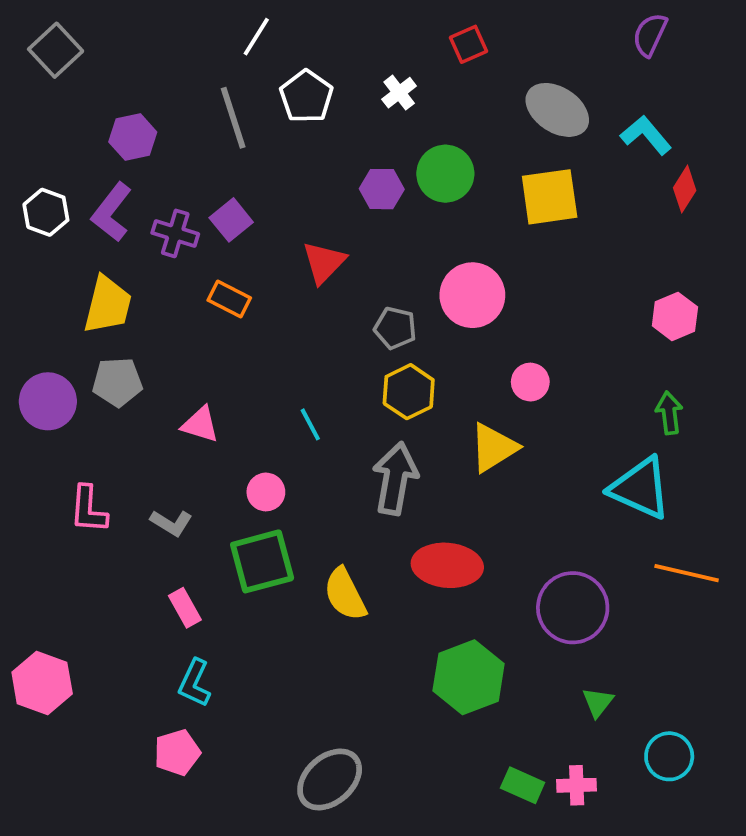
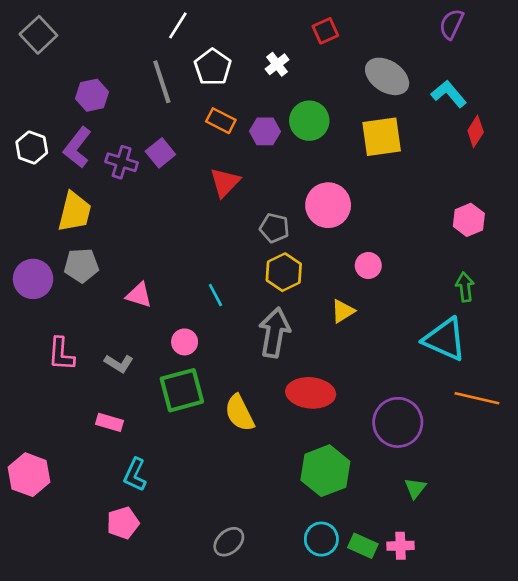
orange rectangle: (229, 299) -> (221, 121), moved
yellow triangle: (494, 448) -> (343, 311), size x0.7
pink rectangle: (185, 608) -> (109, 422), moved, turned -45
cyan circle: (669, 756) -> (321, 539), moved
gray ellipse: (330, 779) -> (229, 542), size x0.7

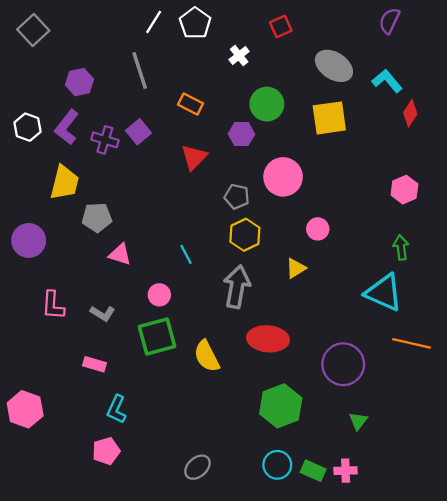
white pentagon: (213, 67) -> (195, 23), moved
purple hexagon: (265, 131) -> (241, 134), moved
gray pentagon: (81, 265) -> (97, 217), moved

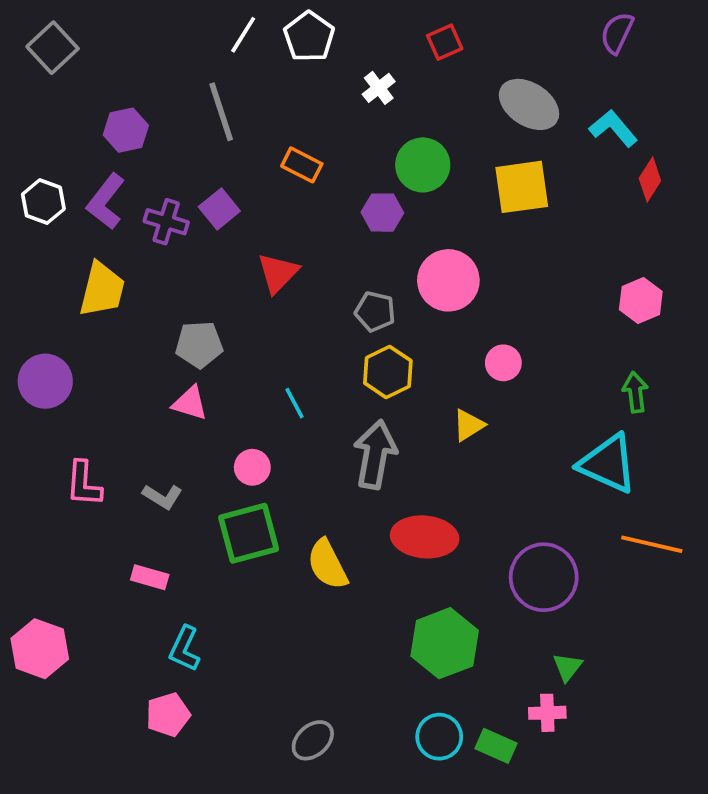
red triangle: (194, 157) -> (278, 273), moved
gray pentagon: (97, 217) -> (199, 344), moved
pink cross: (346, 471) -> (547, 713), moved

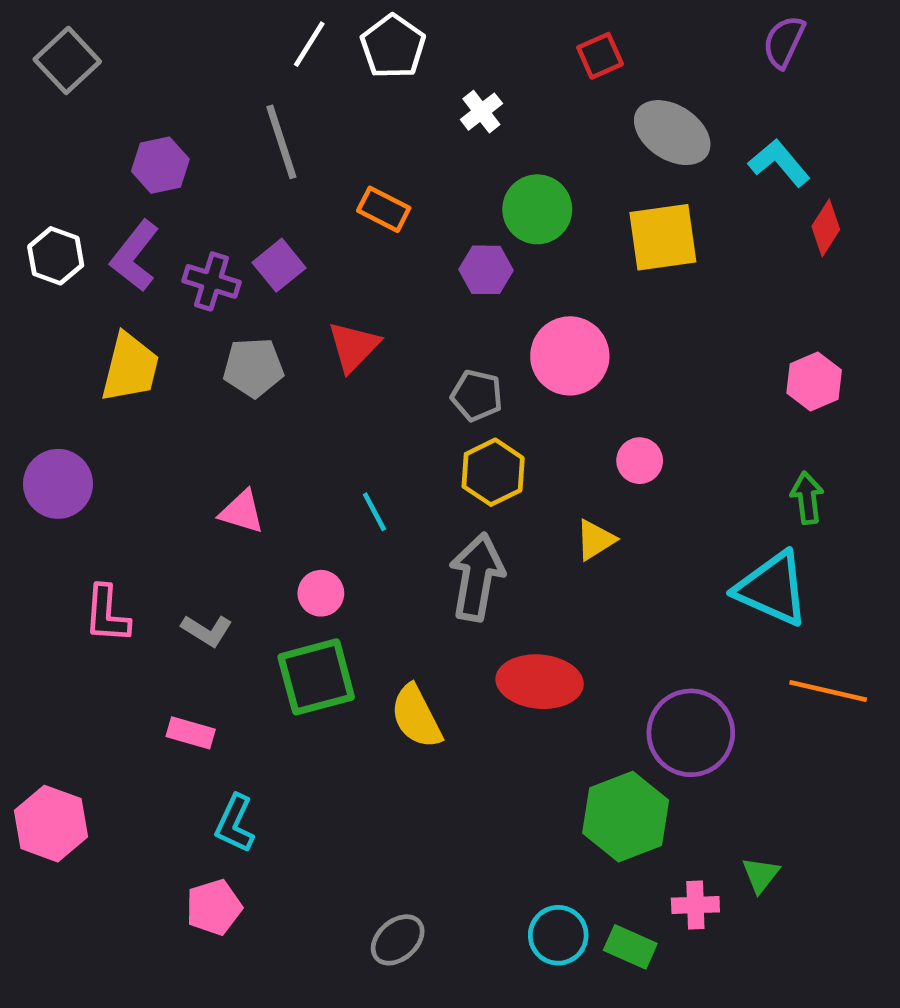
red square: (445, 42) -> (600, 56), moved
gray pentagon: (199, 344) -> (253, 368), moved
green hexagon: (445, 643) -> (626, 817), moved
green triangle: (567, 667) -> (761, 875), moved

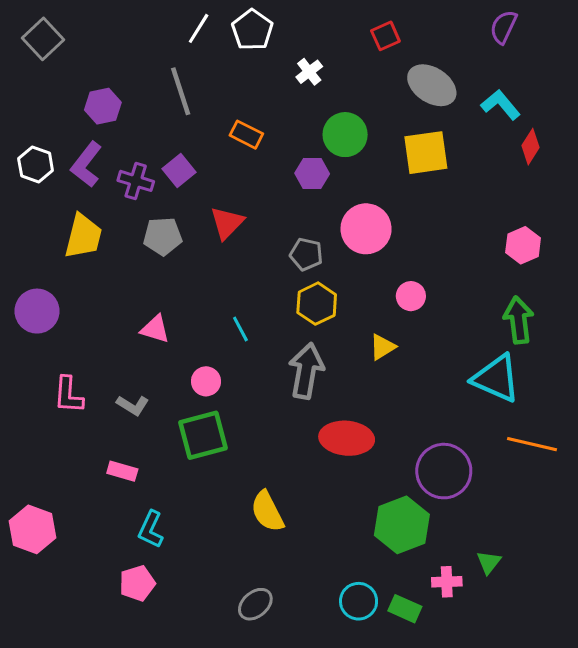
green arrow: (807, 498) -> (519, 320), size x1.4
yellow semicircle: (416, 717) -> (267, 511), moved

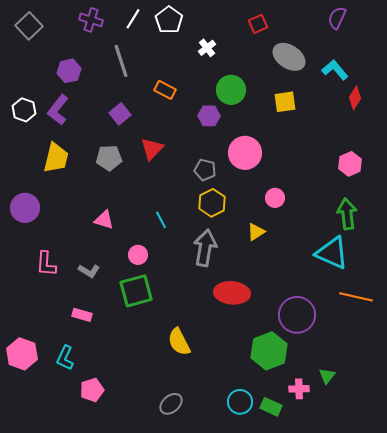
yellow square: (426, 153) -> (285, 102), size x0.7
purple cross: (136, 181) -> (91, 20), moved
cyan L-shape: (151, 529) -> (65, 358), moved

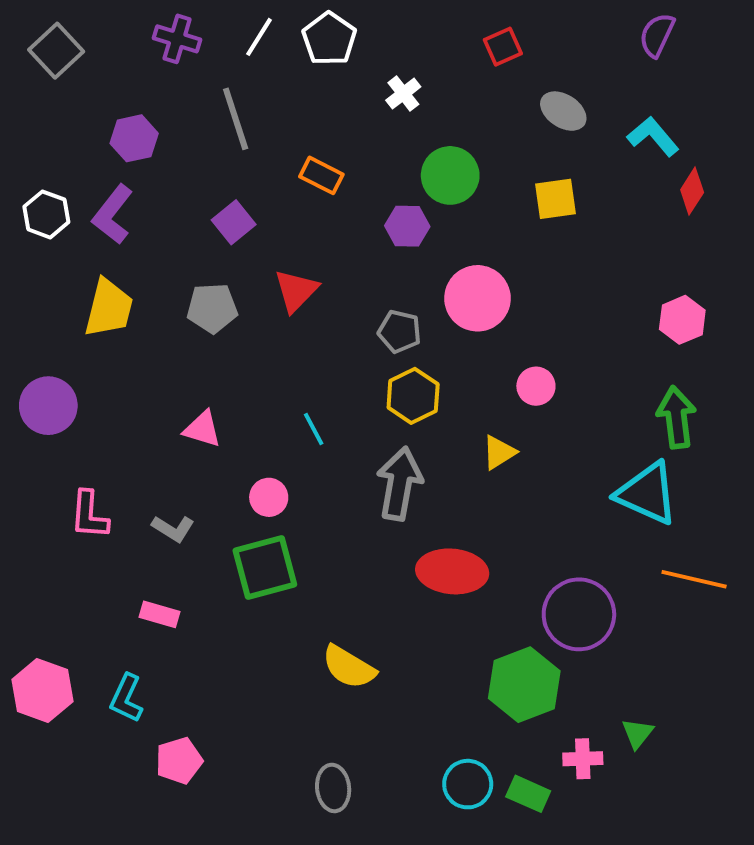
gray ellipse: (289, 57) -> (563, 111), size x0.7
yellow semicircle: (179, 342) -> (349, 667), turned -32
gray ellipse: (171, 404) -> (333, 788), turned -55

